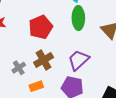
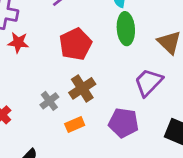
purple trapezoid: (79, 60) -> (148, 82), moved

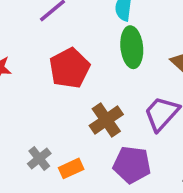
brown cross: (82, 88) -> (106, 120), moved
gray cross: (49, 101) -> (39, 159), moved

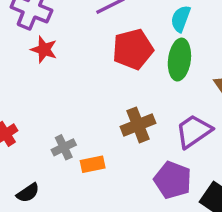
red pentagon: (69, 68) -> (133, 49), moved
purple pentagon: (132, 165) -> (173, 180), moved

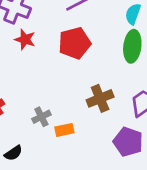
red pentagon: (133, 49) -> (75, 43), moved

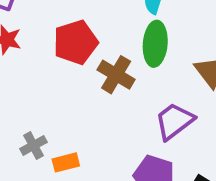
brown cross: (100, 98) -> (116, 75), moved, turned -35

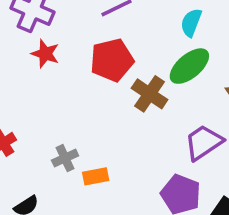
green ellipse: (155, 44) -> (189, 66), turned 42

